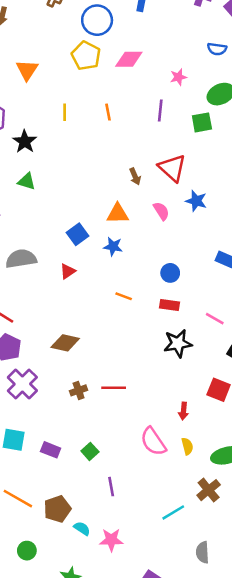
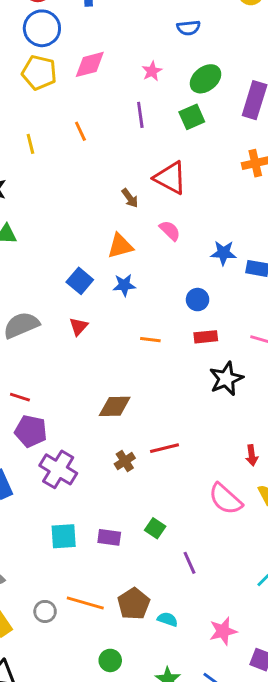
blue star: (196, 201) -> (223, 253), moved
brown diamond: (65, 343) -> (115, 406), moved
pink star: (111, 540) -> (223, 631), moved

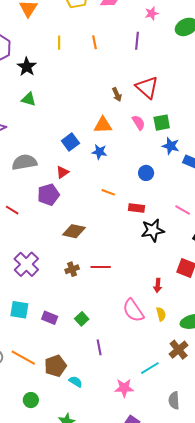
green square: (192, 117) -> (162, 123), moved
red rectangle: (206, 337) -> (136, 208), moved
purple pentagon: (31, 431) -> (48, 195), moved, turned 30
pink star: (223, 631) -> (124, 388), moved

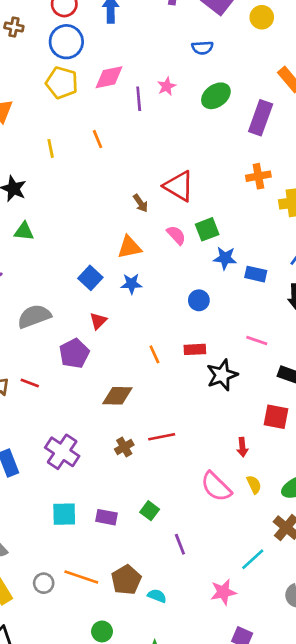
purple line: (137, 41) -> (139, 99), moved
red triangle: (62, 172) -> (98, 321), moved
orange line: (108, 192) -> (154, 354), moved, turned 56

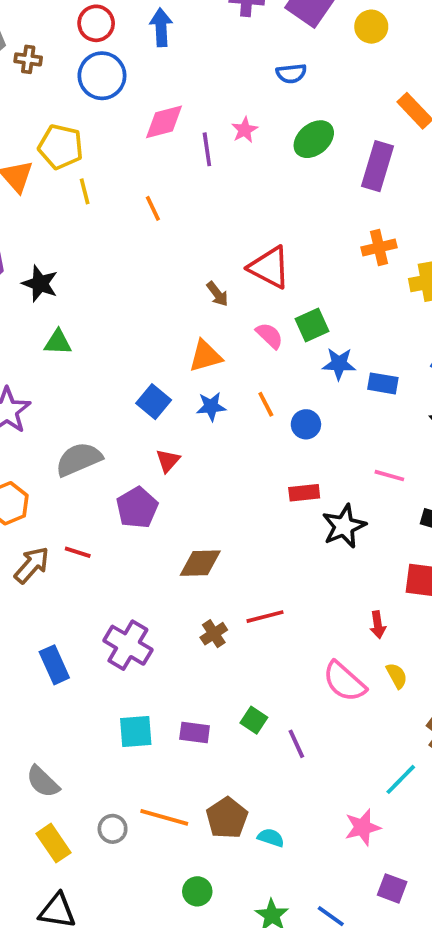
yellow pentagon: (62, 83) -> (61, 147), moved
yellow line: (51, 148) -> (85, 191), moved
orange line: (154, 354) -> (266, 404), moved
purple line: (180, 544) -> (296, 744), moved

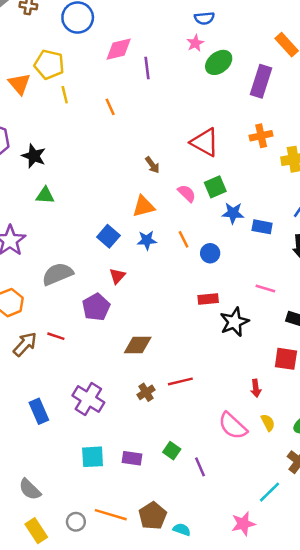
pink star: (245, 130) -> (195, 43), moved
red triangle: (269, 267) -> (205, 142), moved

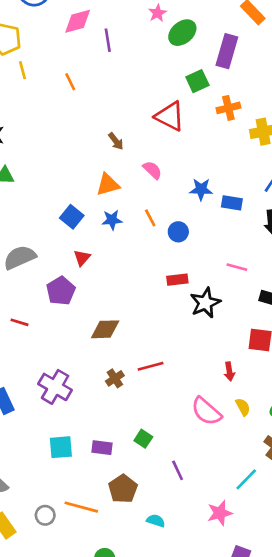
green square: (215, 187) -> (197, 81), moved
purple line: (200, 467) -> (178, 470), moved
brown pentagon: (153, 516) -> (123, 489), moved

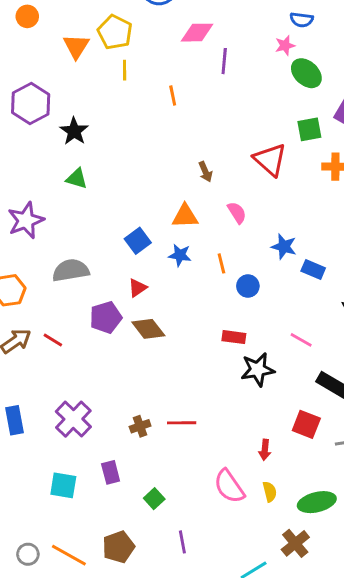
green ellipse: (182, 33) -> (306, 73), turned 68
brown diamond: (105, 329) -> (148, 329), moved, turned 40
purple rectangle: (102, 448) -> (111, 472), moved, turned 54

